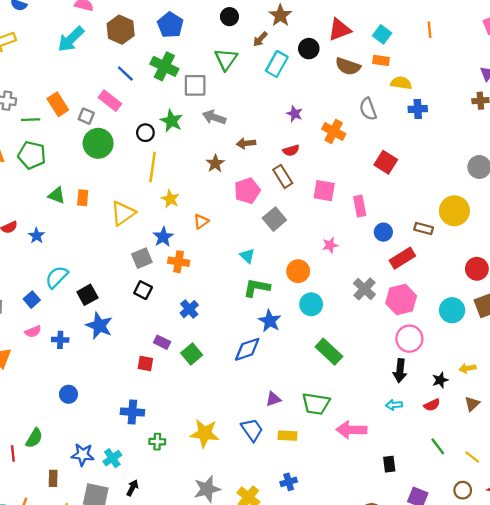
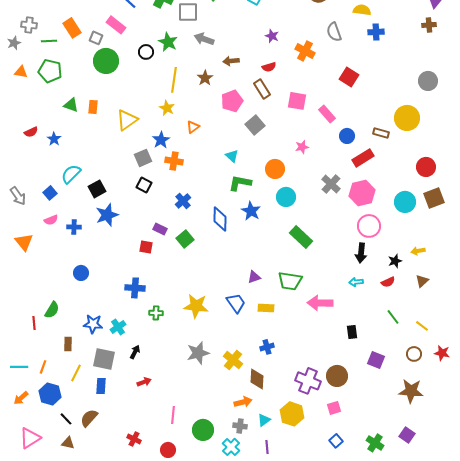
yellow line: (153, 167) -> (174, 80), moved
pink rectangle: (360, 206) -> (327, 114), turned -30
blue star: (99, 326) -> (107, 215), turned 30
blue diamond: (247, 349) -> (220, 219), moved, turned -70

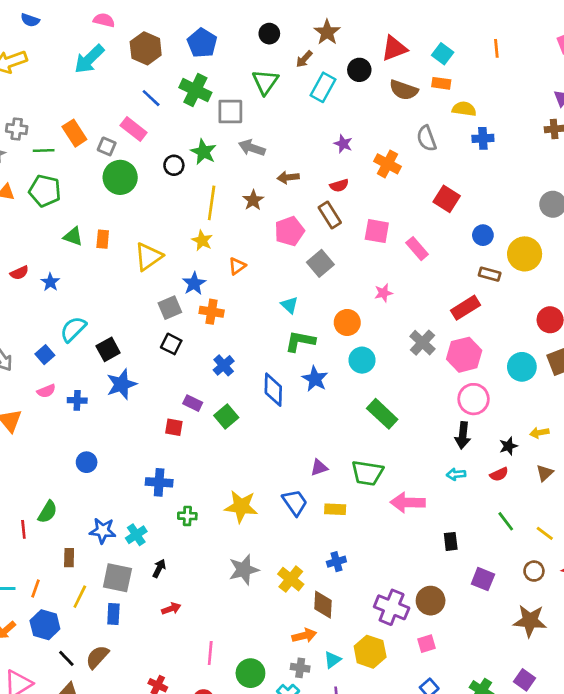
blue circle: (347, 136) -> (483, 235), moved

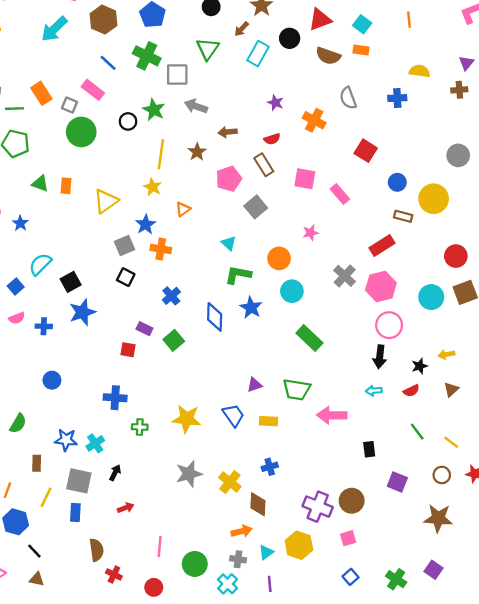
yellow semicircle: (464, 109) -> (420, 71), moved
brown semicircle: (97, 657) -> (96, 550), moved, turned 130

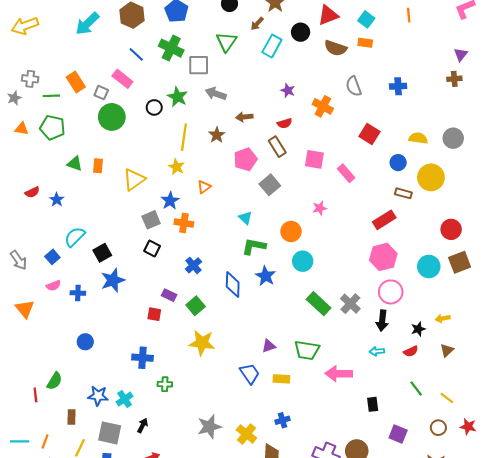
yellow semicircle: (420, 71) -> (418, 138), moved
gray cross: (345, 276) -> (350, 304), moved
yellow star: (187, 419) -> (202, 343), moved

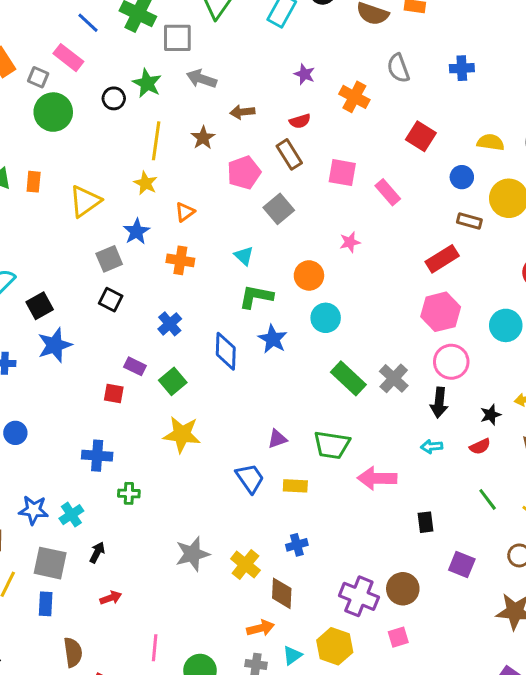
orange cross: (184, 223) -> (180, 260), moved

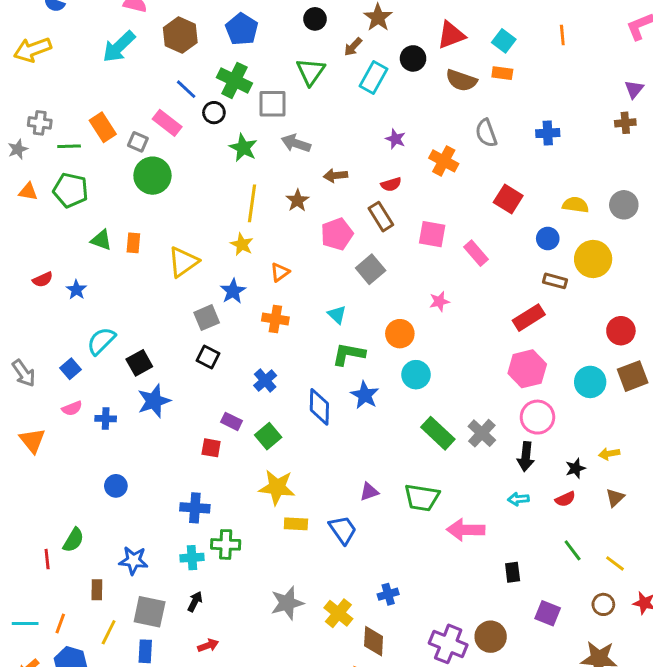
black circle: (114, 98) -> (214, 113), moved
yellow rectangle: (295, 486) -> (296, 524), moved
green cross: (129, 493) -> (226, 544), size x1.4
cyan cross: (71, 515) -> (192, 558), moved, turned 30

